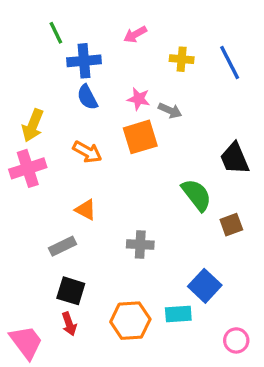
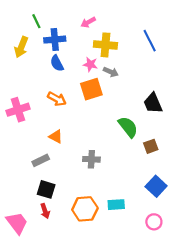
yellow cross: (182, 59) -> (105, 45), moved, size x1.5
yellow arrow: (33, 125) -> (21, 47), moved
blue square: (205, 286) -> (156, 186), moved

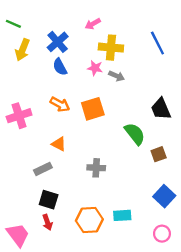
green line: (36, 21) -> (13, 24), moved, turned -40
blue cross: (55, 40) -> (58, 42), turned -36
orange square: (91, 89) -> (93, 109), moved

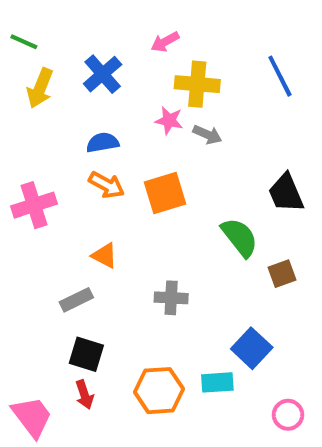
blue semicircle: (60, 67) -> (103, 143), moved, turned 108
blue square: (164, 196) -> (252, 348), moved

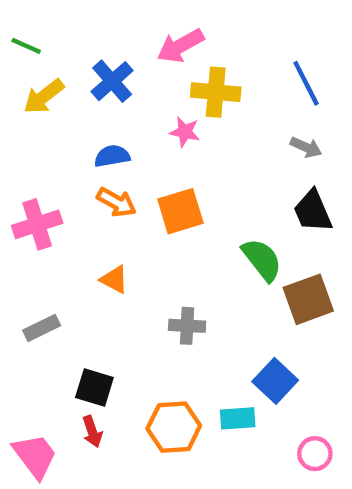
pink arrow: (165, 42) -> (180, 46), size x1.5
yellow arrow: (40, 88) -> (44, 97), turned 30
gray arrow: (207, 135) -> (306, 147), moved
brown square: (282, 274) -> (308, 299), size x1.6
gray rectangle: (76, 300) -> (42, 328), moved

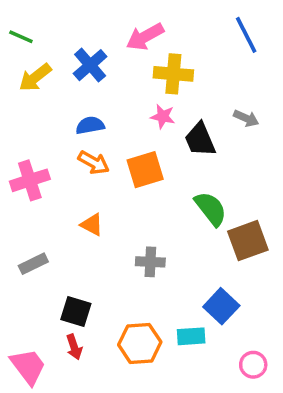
blue line: (306, 83) -> (246, 35), moved
pink star: (185, 132) -> (163, 116), moved
black trapezoid: (313, 211) -> (200, 140), moved

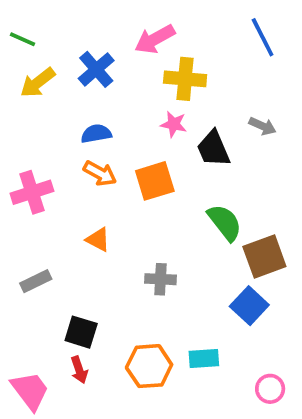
blue square: (221, 306) -> (249, 306), moved

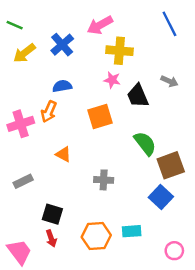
orange arrow: (100, 173) -> (49, 112), moved, turned 85

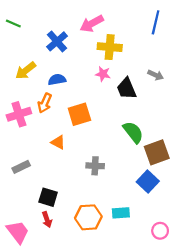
blue line: (169, 24) -> (156, 22), turned 40
yellow arrow: (24, 53) -> (26, 71), moved
orange square: (100, 117) -> (79, 114), moved

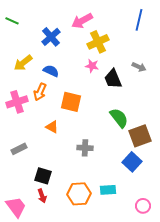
yellow cross: (110, 47) -> (98, 42), turned -30
blue semicircle: (57, 80) -> (51, 71), turned 35
orange square: (79, 114) -> (71, 102), turned 30

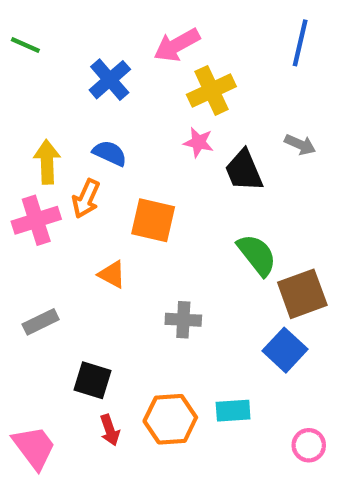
yellow arrow: (23, 63) -> (47, 162), moved, turned 126
red arrow: (42, 196) -> (110, 430), moved

